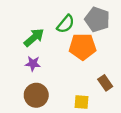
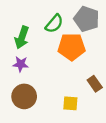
green arrow: (34, 38) -> (22, 37), turned 150

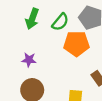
green arrow: (22, 37) -> (32, 19), moved

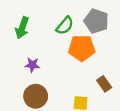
green arrow: (32, 19) -> (22, 28), moved

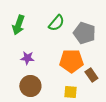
gray pentagon: (96, 21) -> (84, 33), moved
orange pentagon: (82, 48) -> (71, 61), moved

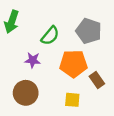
green semicircle: (56, 23) -> (50, 36), moved
purple star: (27, 58) -> (33, 60), moved

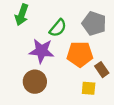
purple star: (33, 60) -> (41, 51), size x1.6
yellow square: (72, 100) -> (89, 88), moved

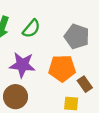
green semicircle: (58, 28) -> (31, 29), moved

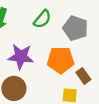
green semicircle: (31, 29) -> (42, 19), moved

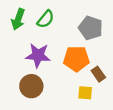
green semicircle: (42, 19) -> (46, 19), moved

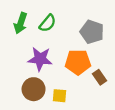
yellow square: (85, 93) -> (59, 96), moved

